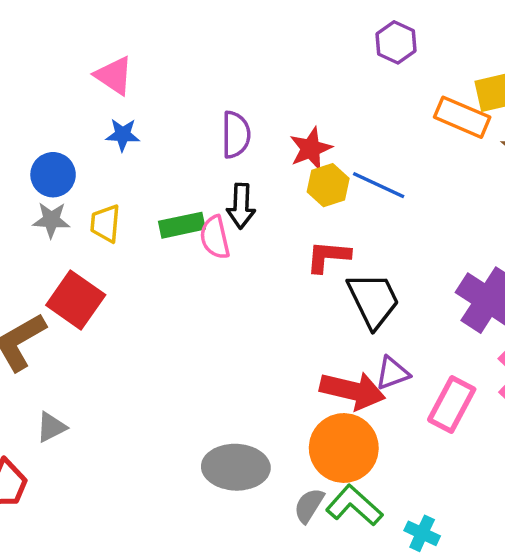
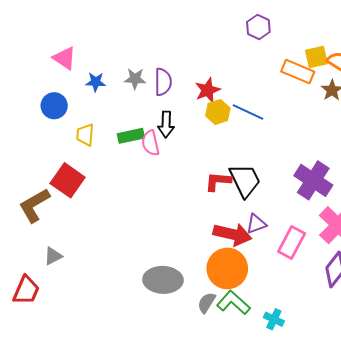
pink triangle: (114, 75) -> (64, 58), moved
gray star: (51, 220) -> (135, 79), moved
red L-shape: (328, 257) -> (218, 181), moved

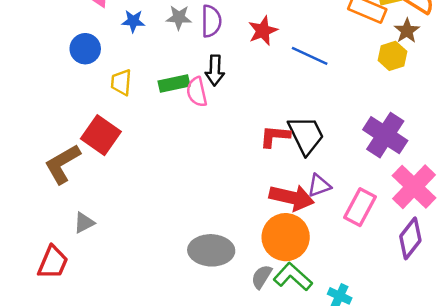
yellow hexagon: (218, 112) -> (392, 56), moved

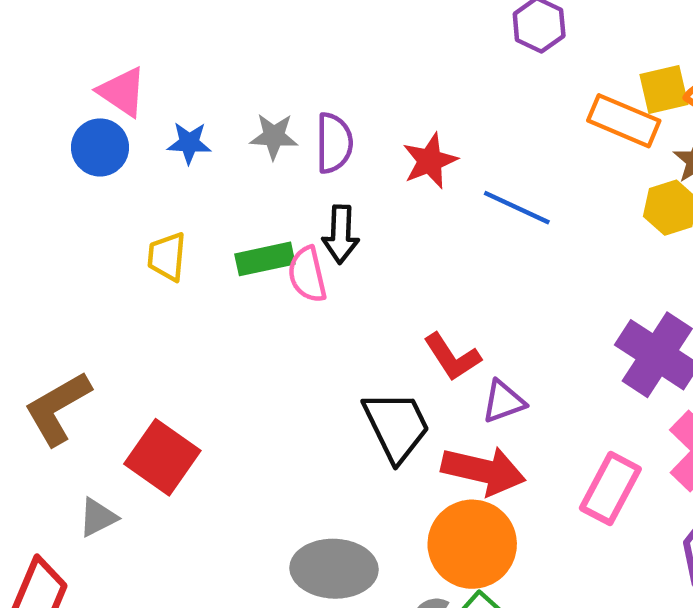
blue circle: (85, 49) -> (100, 147), moved
red square: (101, 135) -> (162, 457), moved
black trapezoid: (306, 135) -> (396, 426), moved
red L-shape: (275, 136) -> (452, 357), turned -128
purple triangle: (319, 186) -> (503, 402), moved

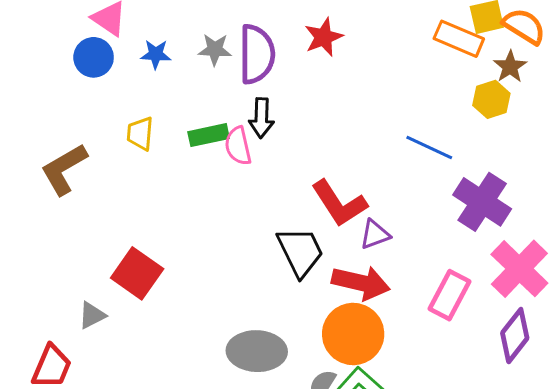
purple semicircle: (334, 143) -> (257, 54), size x1.4
red star: (430, 161) -> (324, 37), moved
blue line: (517, 208) -> (429, 147), moved
red L-shape: (452, 357) -> (339, 203), size x1.4
brown L-shape: (58, 408) -> (64, 169), moved

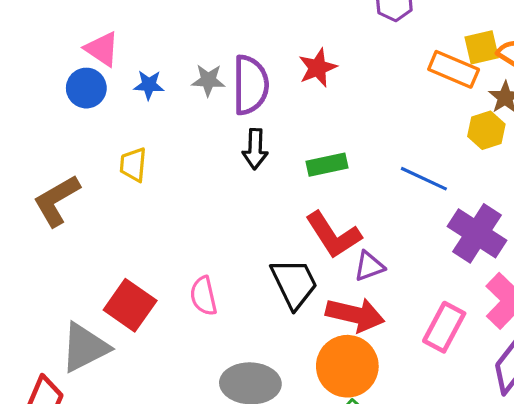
green rectangle: (209, 135) -> (327, 165), moved
pink semicircle: (238, 146) -> (204, 296), moved
gray triangle: (92, 315) -> (85, 347), size x1.8

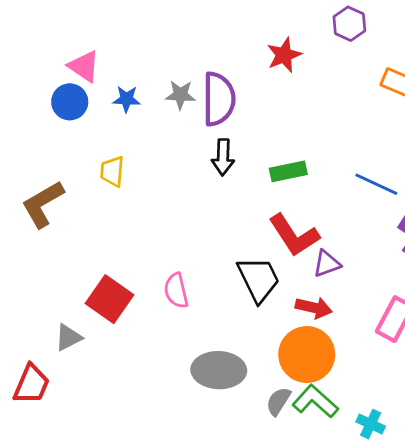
red star: (318, 68) -> (284, 55), moved
red arrow: (355, 315) -> (314, 308), size x0.7
gray triangle: (85, 347) -> (68, 337), size x0.6

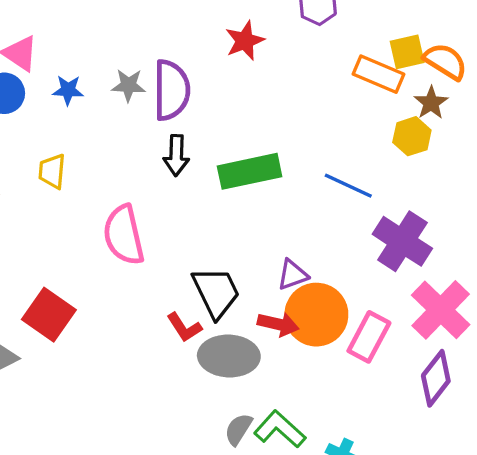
green rectangle: (288, 171) -> (250, 171), size x1.5
red L-shape: (294, 235) -> (184, 327), moved, size x0.6
pink semicircle: (176, 291) -> (124, 235), moved, size x1.5
orange circle: (307, 354) -> (316, 315), moved
gray ellipse: (219, 370) -> (229, 356), moved

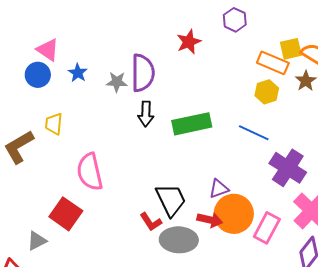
gray star: (129, 85) -> (117, 82), moved
blue star: (68, 90) -> (78, 73), turned 30
yellow hexagon: (412, 136) -> (267, 92), moved
yellow trapezoid: (52, 171) -> (54, 124), moved
pink semicircle: (124, 235) -> (90, 172), moved

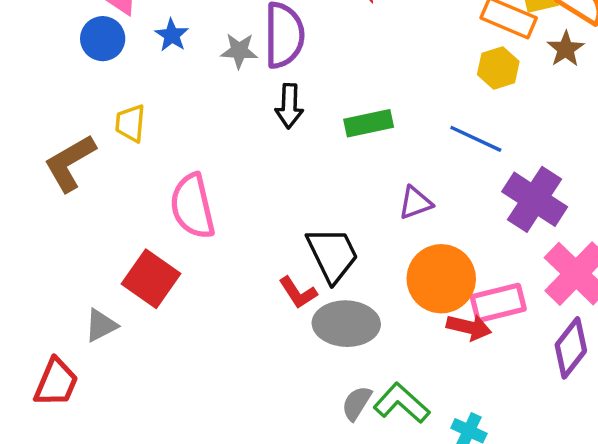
green rectangle: (192, 124) -> (369, 123), size x0.7
purple triangle: (219, 189) -> (415, 203), moved
red arrow: (210, 220) -> (469, 327), moved
pink rectangle: (267, 228) -> (498, 303), turned 48

